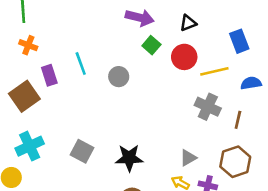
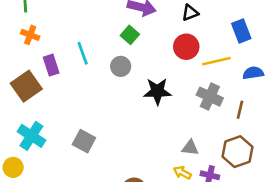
green square: (151, 45) -> (130, 35), moved
cyan cross: (30, 146) -> (31, 136), turned -32
black star: (129, 158) -> (157, 91), moved
gray triangle: (188, 158) -> (190, 148), turned 36

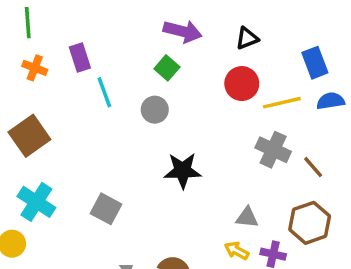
purple rectangle: (51, 65) -> (80, 57), moved
blue semicircle: (253, 73) -> (331, 101), moved
black star: (157, 91) -> (183, 171), moved
brown line: (240, 110) -> (313, 167), turned -54

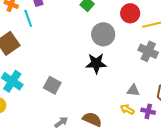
cyan line: (104, 92) -> (28, 18), moved
gray circle: (155, 110) -> (103, 34), moved, size x1.5

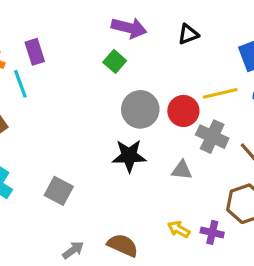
red circle: (130, 13) -> (183, 111), moved
gray triangle: (133, 90) -> (182, 170), moved

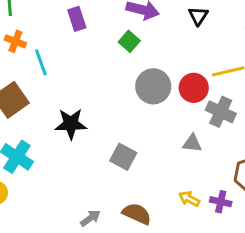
black triangle: (188, 34) -> (198, 16), turned -36
purple rectangle: (35, 52) -> (77, 19), moved
black star: (129, 156) -> (71, 124), moved
gray square: (59, 191) -> (123, 157), moved

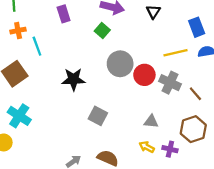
orange cross: (15, 41) -> (18, 31), turned -32
red circle: (194, 88) -> (144, 75), moved
black star: (71, 124) -> (73, 79), moved
gray triangle: (192, 143) -> (151, 121), moved

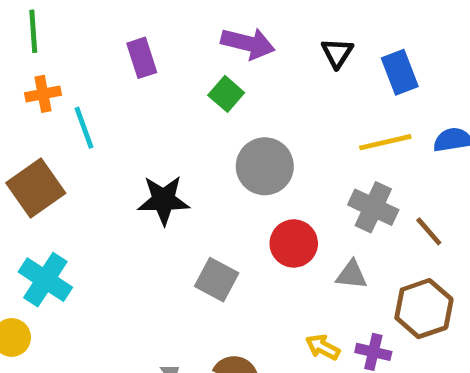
blue rectangle: (197, 27) -> (400, 72), moved
red circle: (144, 75) -> (294, 243), moved
gray triangle: (151, 121) -> (352, 275), moved

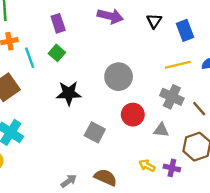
green square: (226, 94) -> (57, 53), moved

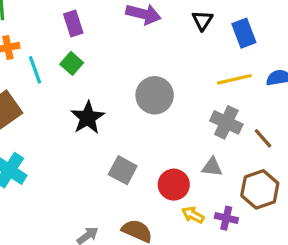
black star: (69, 93) -> (88, 118), turned -30
red circle: (133, 115) -> (174, 185), moved

